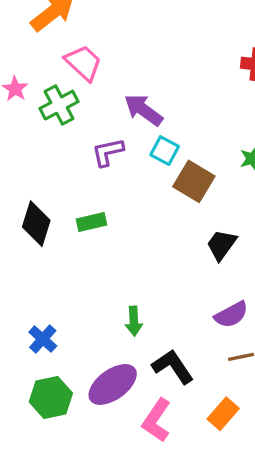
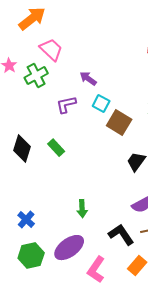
purple arrow: (144, 110) -> (88, 79), size x0.7
green rectangle: (92, 222) -> (56, 148), turned 60
black L-shape: (173, 367) -> (121, 235), moved

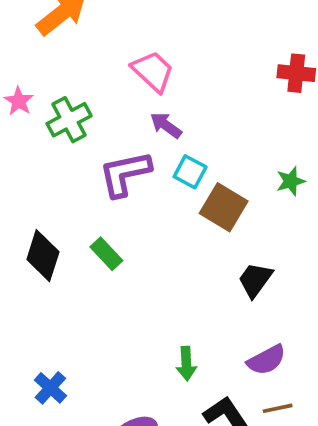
pink trapezoid: (51, 50) -> (153, 71), moved
purple L-shape: (66, 105) -> (125, 174), size x1.4
green arrow: (82, 209) -> (186, 364), moved

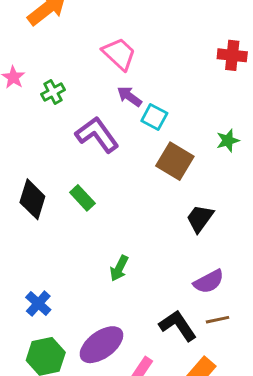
green cross: (69, 120) -> (53, 92), size x0.7
cyan square: (190, 172) -> (154, 117), moved
purple L-shape: (125, 174) -> (97, 135), turned 66
green arrow: (186, 364) -> (119, 268), moved, turned 30

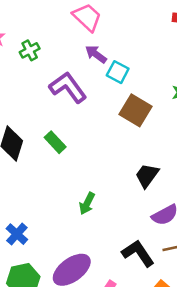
black trapezoid: (200, 218) -> (147, 175), moved

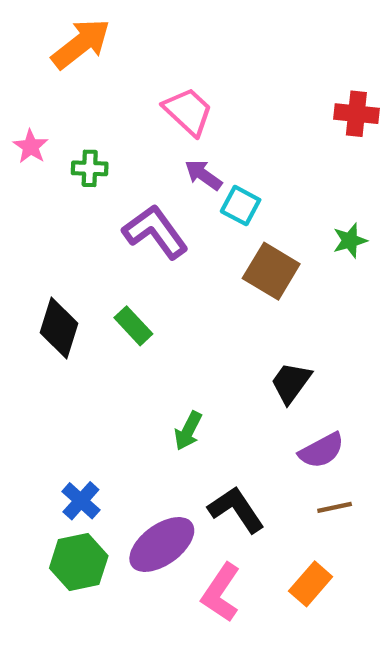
green cross: (30, 50) -> (90, 168), turned 30
blue cross: (17, 234) -> (81, 501), moved
black L-shape: (138, 253) -> (236, 510), moved

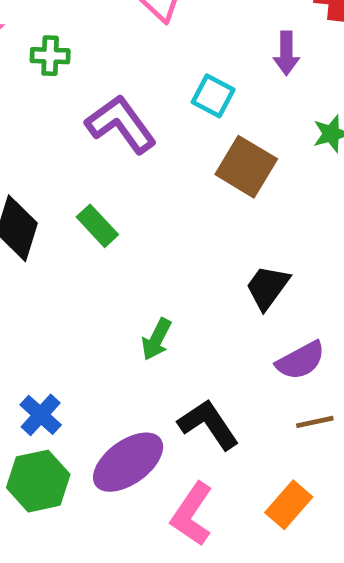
purple arrow: (203, 175) -> (286, 53), moved, turned -126

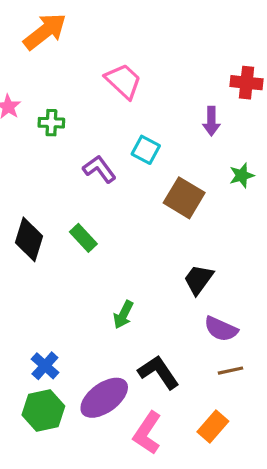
cyan square: (213, 96) -> (146, 150), moved
purple L-shape: (121, 124) -> (99, 169), size x0.7
purple semicircle: (301, 361) -> (221, 329), turned 52

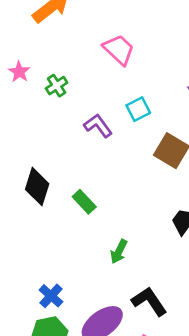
green cross: (51, 123) -> (57, 86), turned -35
cyan square: (146, 150) -> (138, 109), turned 35
green rectangle: (83, 238) -> (84, 202), moved

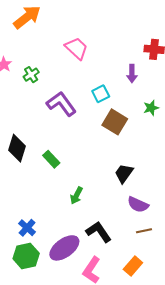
cyan square: (138, 109) -> (101, 94), moved
purple L-shape: (98, 126) -> (61, 104), size x1.4

